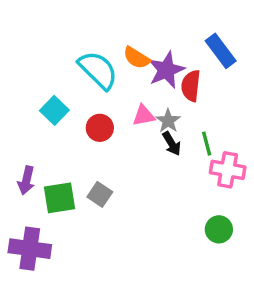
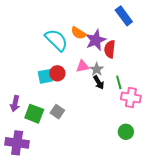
blue rectangle: (221, 51) -> (124, 16), moved
cyan square: (54, 110) -> (45, 76), moved, turned 35
green square: (60, 198) -> (34, 114), turned 30

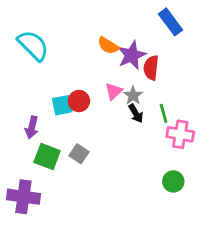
cyan semicircle: (56, 40) -> (33, 45), moved
pink triangle: (83, 66) -> (114, 91), turned -32
purple arrow: (15, 104) -> (32, 127), moved

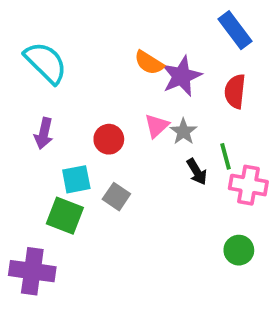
red semicircle: (151, 68) -> (235, 91), moved
cyan square: (62, 105) -> (76, 179), moved
black arrow: (136, 113) -> (197, 172), moved
purple arrow: (32, 127) -> (44, 133), moved
gray square: (79, 154) -> (116, 197), moved

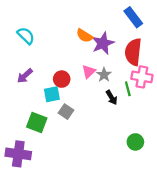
cyan semicircle: (46, 63) -> (26, 36), size x0.7
red semicircle: (235, 91) -> (133, 52), size x1.4
purple arrow: (44, 133) -> (25, 76), turned 35
cyan square: (76, 179) -> (52, 94), moved
pink cross: (248, 185) -> (142, 77), moved

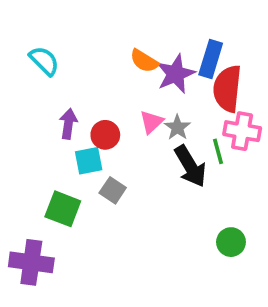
blue rectangle: (133, 17) -> (211, 59), moved, turned 54
purple arrow: (25, 76) -> (68, 124), moved, turned 140
black arrow: (112, 97) -> (190, 166), size x1.6

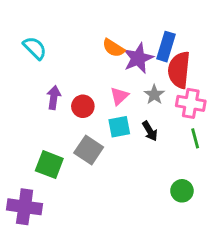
gray star: (177, 127) -> (154, 95), moved
green line: (218, 151) -> (195, 138), moved
cyan square: (89, 161) -> (119, 127), moved
black arrow: (190, 166) -> (150, 131), size x0.6
gray square: (113, 190) -> (89, 150), size x1.4

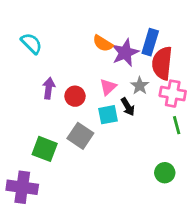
black arrow: (150, 131) -> (128, 107), moved

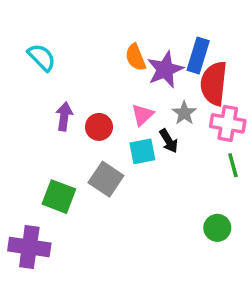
orange semicircle: (103, 43) -> (136, 57), turned 36

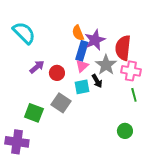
blue rectangle: (198, 56) -> (82, 51), moved
cyan semicircle: (42, 57) -> (24, 33), size x1.4
gray star: (184, 113) -> (106, 65), size x1.5
purple arrow: (64, 116) -> (37, 67), turned 42

